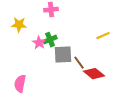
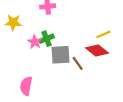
red diamond: (94, 74) -> (97, 50), moved
pink semicircle: (20, 84) -> (26, 86), moved

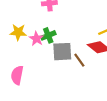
yellow star: (13, 23) -> (18, 32), moved
pink semicircle: (26, 86) -> (17, 75), moved

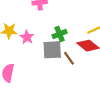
green cross: (48, 35) -> (60, 34), moved

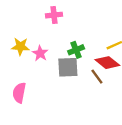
brown line: (69, 58) -> (97, 77), moved

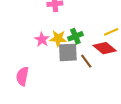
yellow star: (20, 46) -> (58, 38), moved
brown line: (97, 77) -> (86, 61), moved

